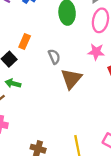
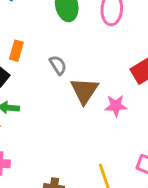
pink star: (96, 52) -> (116, 106), moved

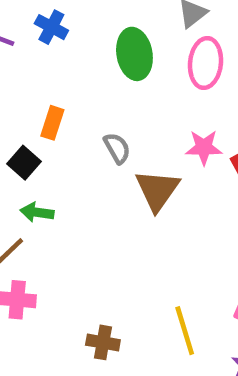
pink star: (116, 106) -> (204, 147), moved

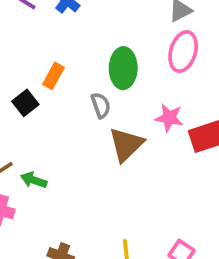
green ellipse: (134, 54) -> (123, 68), moved
green arrow: (37, 212) -> (34, 180), moved

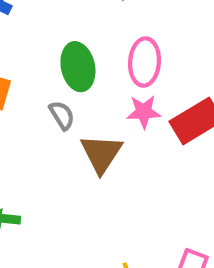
pink ellipse: (183, 51) -> (145, 62), moved

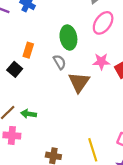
pink ellipse: (145, 62) -> (103, 23), moved, turned 30

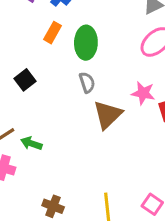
green ellipse: (68, 37) -> (86, 43), moved
orange rectangle: (28, 50) -> (53, 33), moved

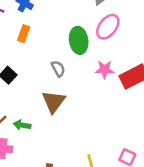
green ellipse: (86, 43) -> (79, 40), moved
brown triangle: (108, 115) -> (54, 102), moved

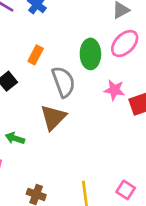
orange rectangle: (24, 34) -> (36, 55), moved
gray semicircle: (58, 69) -> (63, 82), size x1.6

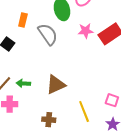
brown triangle: (53, 117) -> (56, 85), moved, turned 35

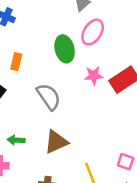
gray semicircle: (48, 34) -> (49, 97), moved

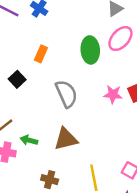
pink star: (94, 76) -> (113, 94), moved
green arrow: (16, 140) -> (29, 140), moved

